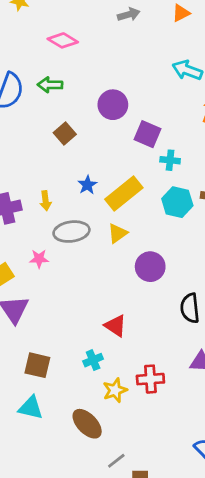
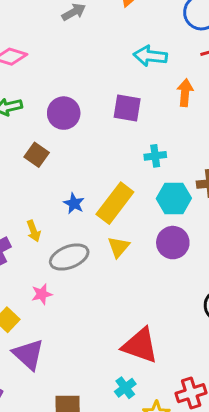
purple circle: (113, 105) -> (64, 113), moved
purple square: (148, 134) -> (127, 108), moved
purple circle: (150, 267) -> (173, 243), moved
red triangle: (115, 326) -> (140, 345), size x1.5

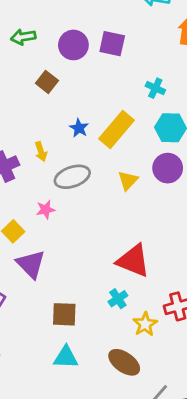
purple square: (127, 108) -> (112, 44), moved
cyan cross: (155, 156) -> (155, 88), turned 30
yellow triangle: (118, 247) -> (128, 180), moved

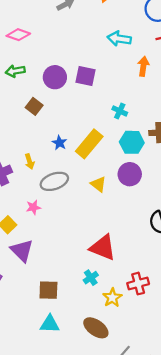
yellow triangle: (128, 180) -> (98, 184), turned -35

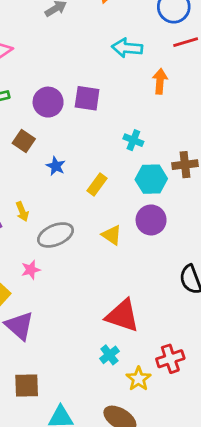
blue star: (60, 143) -> (56, 166), moved
yellow rectangle: (89, 144) -> (97, 184), size x0.6
brown square: (48, 290) -> (27, 386), moved

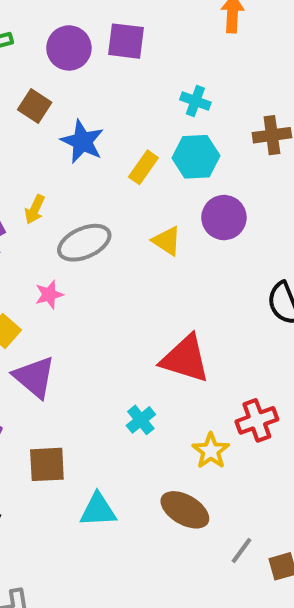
blue star: (56, 166) -> (82, 142), size x1.5
cyan hexagon: (151, 179) -> (196, 157), moved
yellow arrow: (22, 212) -> (35, 209), turned 48
cyan cross: (109, 355) -> (141, 420), moved

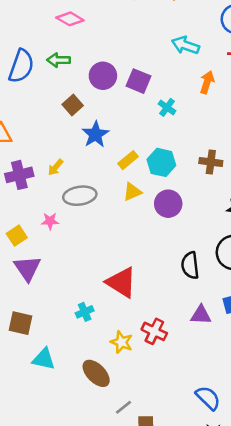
cyan cross: (195, 101) -> (167, 107), moved
yellow triangle: (167, 241) -> (132, 192), moved, turned 48
red cross: (257, 420) -> (154, 331), turned 30
yellow star: (211, 451) -> (122, 342), turned -30

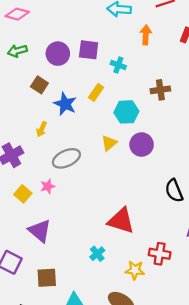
yellow rectangle: (128, 160) -> (96, 92), moved
brown cross: (211, 162) -> (160, 90), moved
yellow arrow: (55, 167) -> (42, 129), moved
yellow square: (17, 236) -> (23, 194), moved

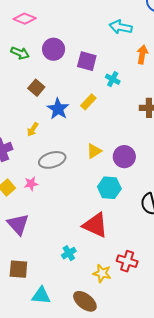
green arrow: (17, 51) -> (20, 53), turned -150
purple circle: (58, 54) -> (54, 49), moved
cyan hexagon: (126, 112) -> (109, 188), moved

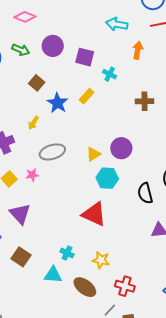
yellow triangle: (94, 151) -> (93, 154), moved
cyan cross: (69, 253) -> (67, 253), moved, turned -32
red cross: (127, 261) -> (125, 286), moved
brown square: (18, 269) -> (21, 257), turned 30
cyan triangle: (41, 296) -> (53, 275), moved

